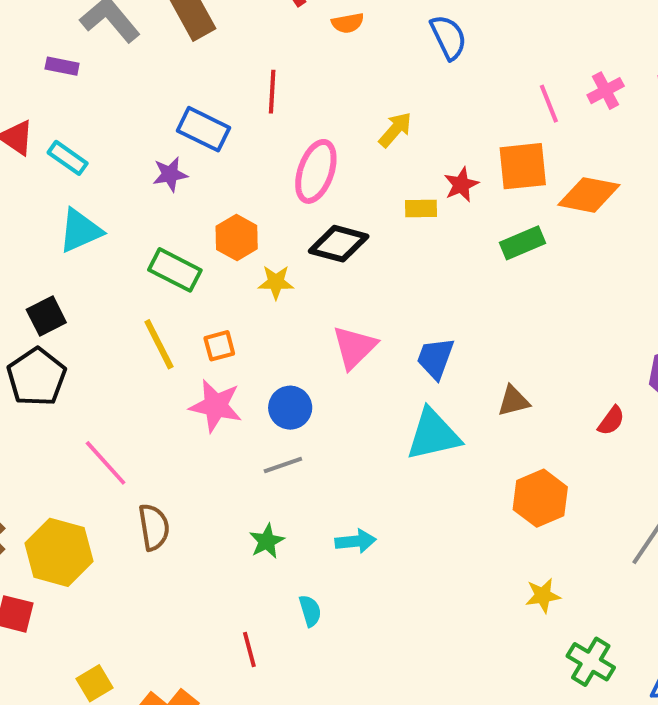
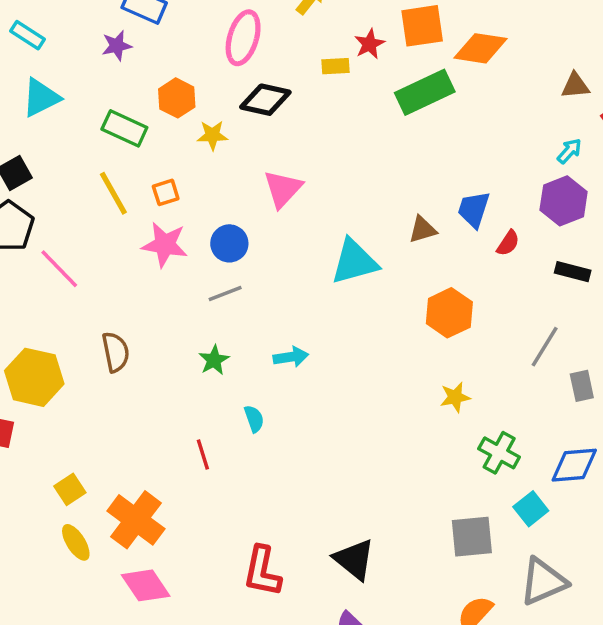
green rectangle: (523, 243) -> (425, 92), size x1.5
blue trapezoid: (435, 358) -> (474, 209), moved
pink line: (106, 463) -> (59, 269), moved

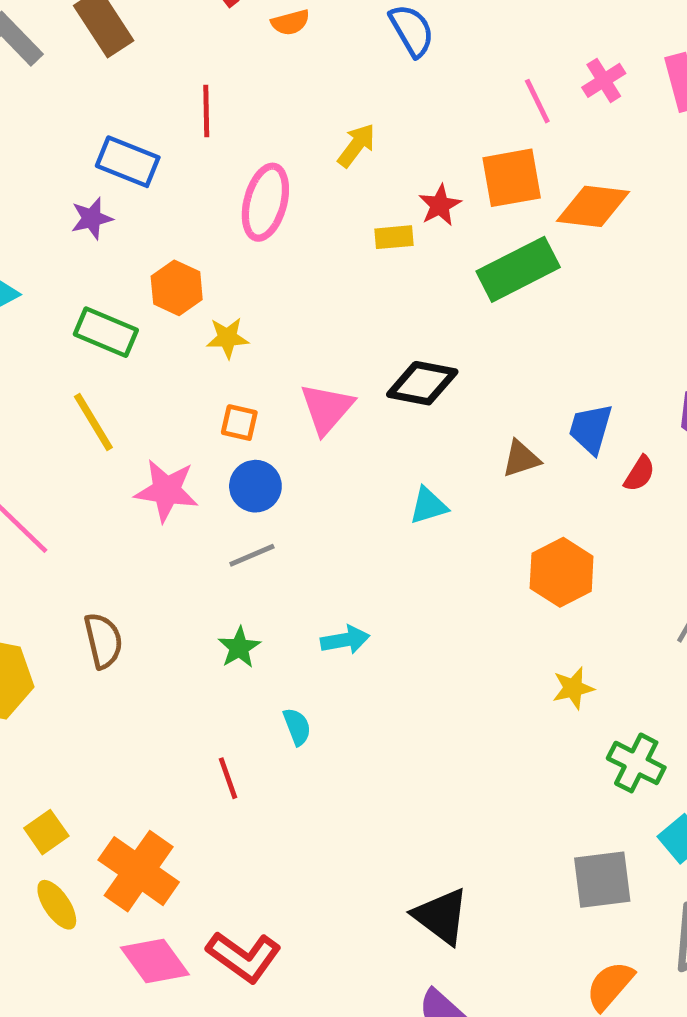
black diamond: (265, 100) -> (422, 383), moved
orange square: (166, 192) -> (239, 423), moved, turned 32
cyan triangle: (354, 262) -> (428, 506), size x0.6
red L-shape: (262, 571) -> (244, 957), moved, turned -64

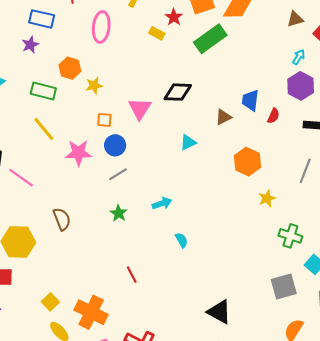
yellow rectangle: (394, 237) -> (157, 33), turned 42
yellow star: (573, 688) -> (267, 198), moved
cyan semicircle: (297, 727) -> (182, 240), moved
red line: (228, 778) -> (132, 275), moved

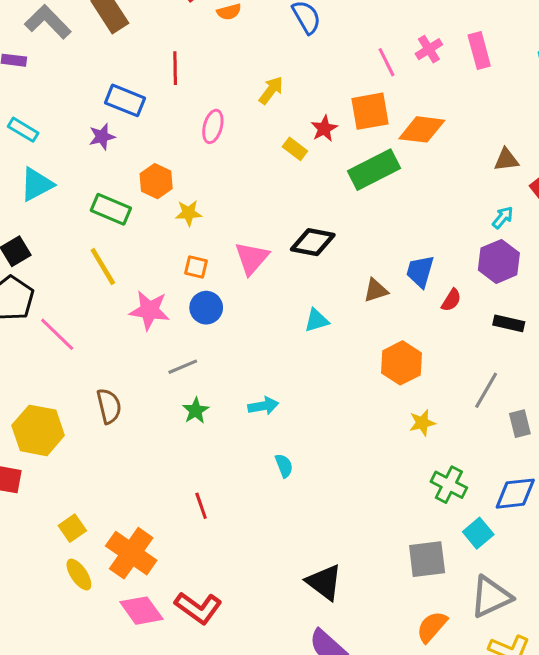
pink ellipse: (101, 27) -> (213, 126), size x0.7
gray line: (118, 174) -> (183, 367), moved

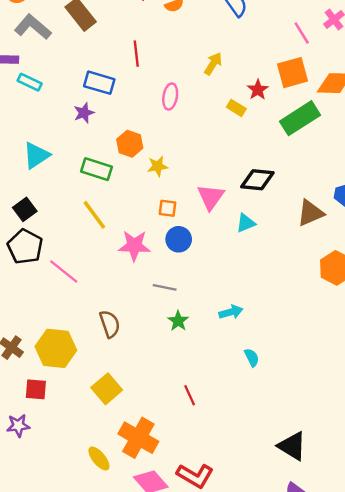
cyan rectangle: (23, 130) -> (30, 82), moved
brown triangle: (376, 290) -> (310, 213), size x1.4
cyan triangle: (317, 320) -> (246, 223), moved
gray line: (183, 367) -> (165, 287), turned 40
yellow square: (72, 528) -> (107, 389), moved, size x1.4

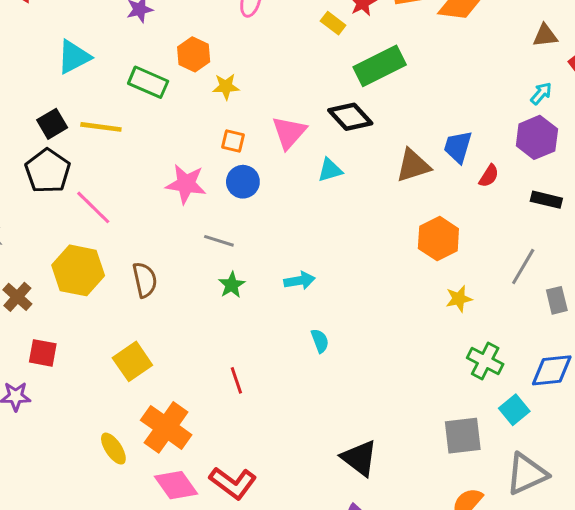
green rectangle: (300, 118) -> (380, 66), moved
black diamond: (257, 180) -> (350, 117), turned 36
yellow line: (94, 215) -> (101, 127), moved, turned -52
yellow hexagon: (56, 348) -> (78, 270), moved

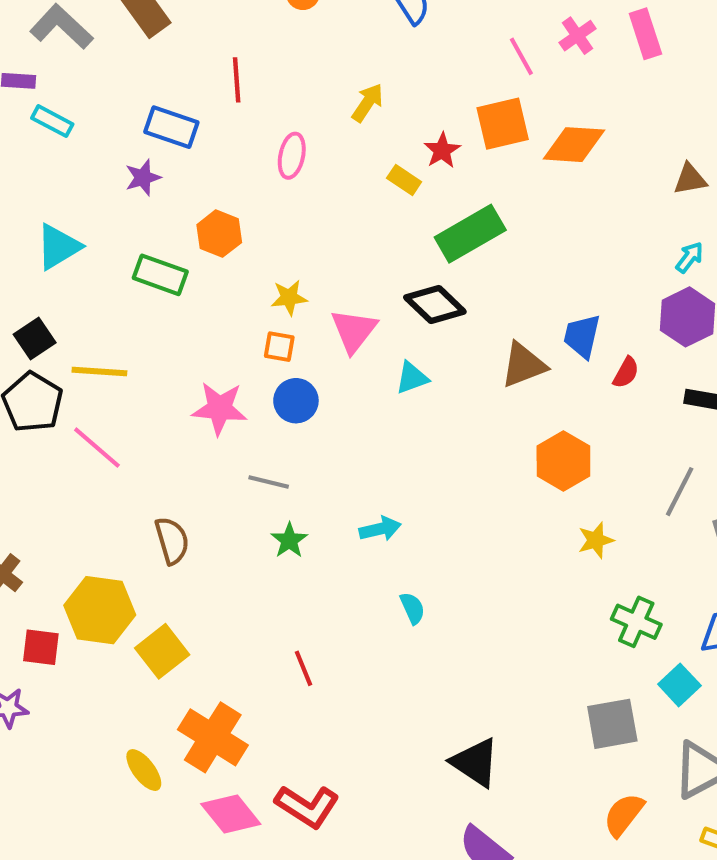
yellow star: (226, 87) -> (289, 298), moved
yellow line: (101, 127) -> (99, 372), moved
yellow hexagon: (78, 270) -> (100, 610), moved

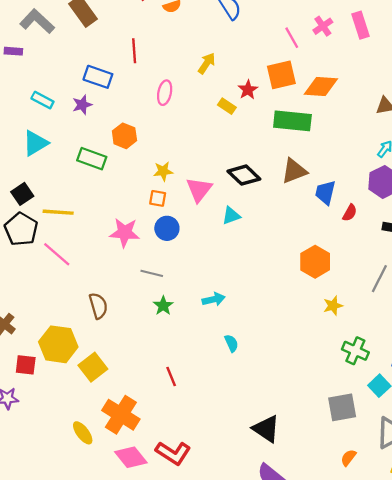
cyan rectangle: (52, 121) -> (42, 100), moved
green rectangle: (470, 234) -> (292, 121), moved, turned 36
brown triangle: (523, 365) -> (294, 171), moved
orange semicircle: (624, 815) -> (348, 458), size x0.7

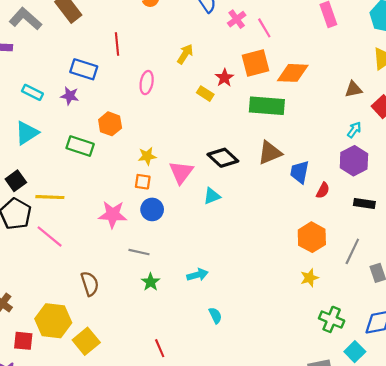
pink cross: (323, 26) -> (237, 19), moved
purple star: (82, 105) -> (70, 96), turned 30
orange hexagon: (315, 262) -> (312, 237), moved

